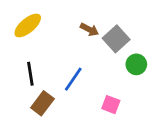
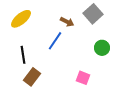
gray square: (116, 39) -> (93, 14), moved
blue line: (73, 79) -> (55, 41), moved

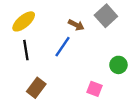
green circle: (102, 48) -> (118, 65), moved
black line: (23, 55) -> (26, 50), moved

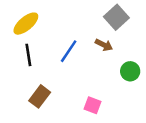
brown arrow: (76, 25) -> (104, 45), moved
pink square: (94, 89) -> (92, 105), moved

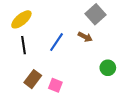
green circle: (130, 71) -> (108, 68), moved
pink square: (92, 105) -> (55, 85), moved

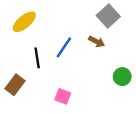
black line: (23, 45) -> (37, 58), moved
brown rectangle: (33, 79) -> (15, 85), moved

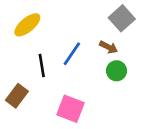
green circle: (122, 77) -> (117, 71), moved
pink square: (63, 96) -> (71, 109), size x1.5

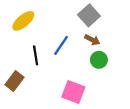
gray square: (122, 18) -> (89, 15), moved
pink square: (71, 109) -> (73, 92), moved

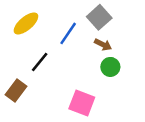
blue line: (61, 45) -> (68, 33), moved
black line: (36, 55) -> (40, 62), turned 48

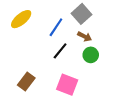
black line: (40, 62) -> (60, 51), moved
brown rectangle: (16, 91) -> (26, 82), moved

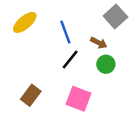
gray square: (81, 14) -> (115, 16), moved
blue line: (56, 27) -> (65, 32), turned -54

